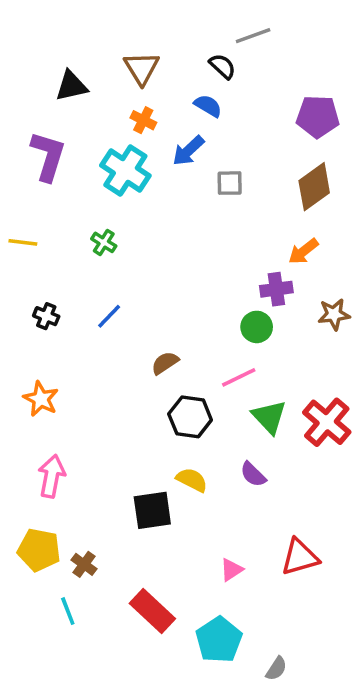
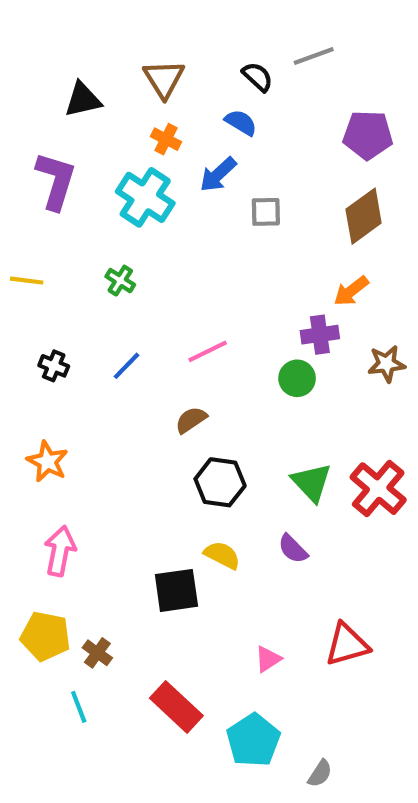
gray line: (253, 36) -> (314, 56), moved
pink line: (239, 377) -> (208, 351), moved

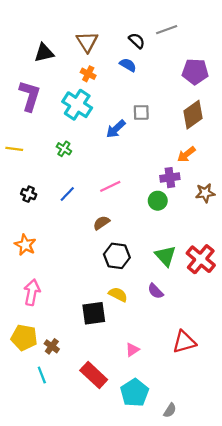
blue arrow: (218, 174) -> (116, 129), moved
pink triangle: (268, 659) -> (132, 350), moved

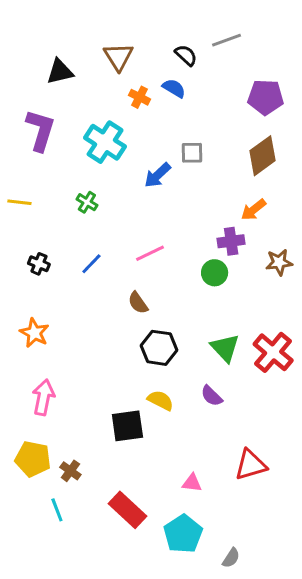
orange cross: (88, 74) -> (139, 97), moved
brown semicircle: (101, 223) -> (138, 303), turned -91
pink triangle: (132, 350) -> (192, 483), moved, turned 40

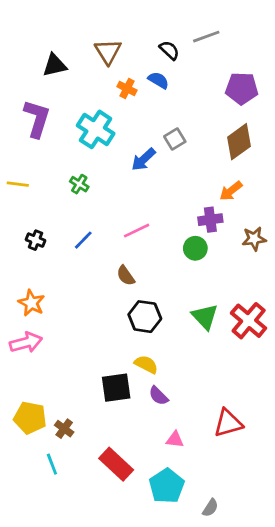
gray square: (192, 153) -> (175, 139), turned -30
purple semicircle: (212, 396) -> (158, 396), moved
pink arrow: (43, 397) -> (26, 343), moved, turned 64

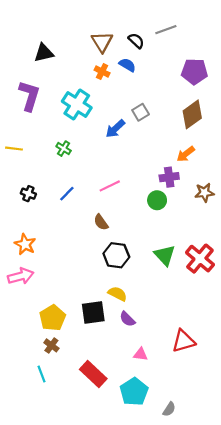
brown triangle: (108, 52) -> (102, 42), moved
yellow pentagon: (30, 418) -> (53, 318), moved, turned 30

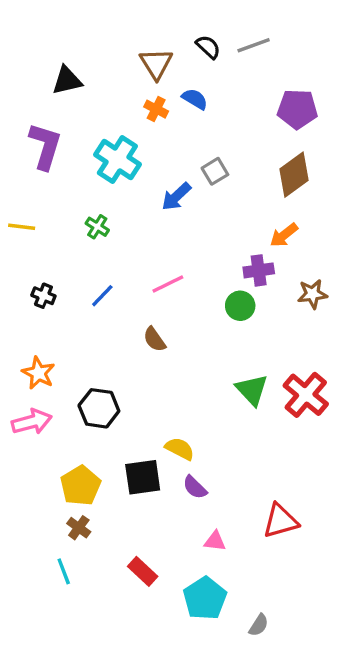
black semicircle: (136, 41) -> (208, 47), moved
black hexagon: (116, 255) -> (99, 408), moved
red rectangle: (93, 374) -> (143, 571), size x0.7

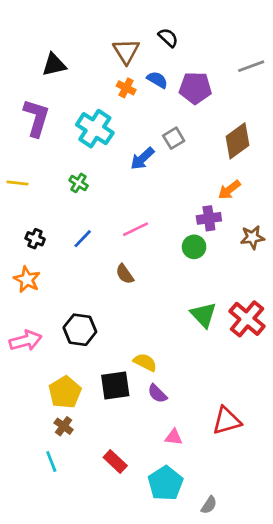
gray line: (254, 45) -> (251, 66), moved
purple pentagon: (297, 109) -> (195, 88), moved
orange star: (38, 373) -> (27, 279), moved

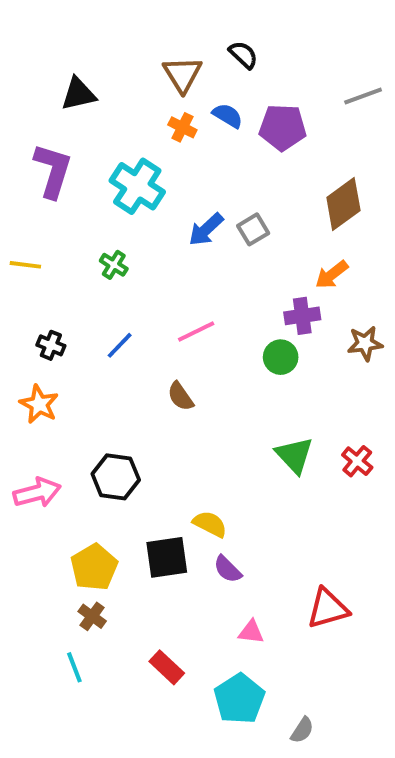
gray square: (174, 138) -> (253, 229), moved
red cross: (247, 319) -> (357, 461), size x0.6

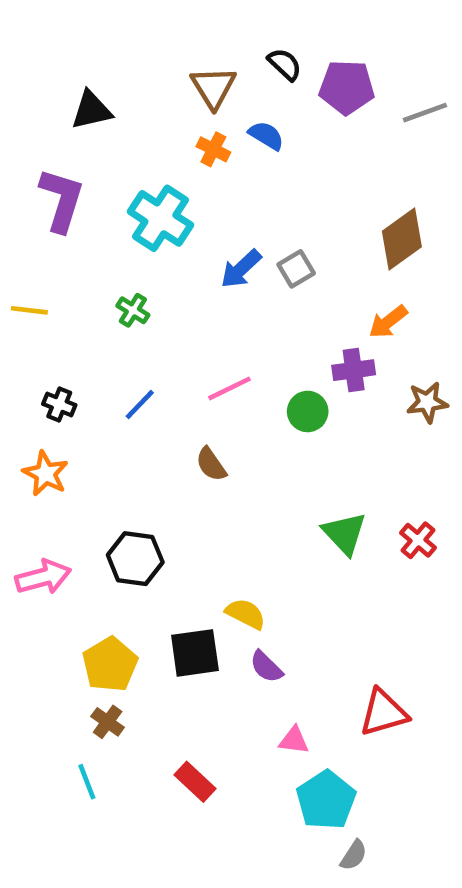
purple pentagon: (283, 127) -> (347, 87), moved
green circle: (281, 357) -> (308, 411), moved
cyan pentagon: (239, 699) -> (326, 800), moved

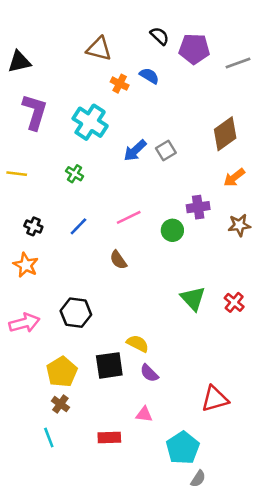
brown triangle: (213, 87) -> (99, 49), moved, turned -44
black triangle: (91, 110) -> (19, 62), moved
orange arrow: (388, 322) -> (234, 178), moved
pink triangle: (294, 740) -> (144, 414), moved
red rectangle: (195, 782) -> (109, 437), turned -45

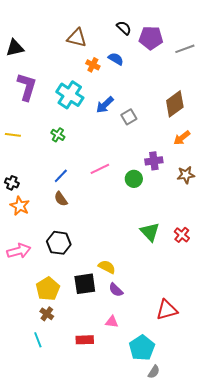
blue arrow: (135, 150) -> (105, 105), moved
black cross: (33, 226) -> (12, 183), moved
brown semicircle: (118, 260) -> (61, 199), moved

